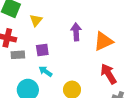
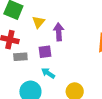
purple arrow: (76, 32) -> (59, 32), moved

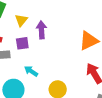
purple square: (45, 52) -> (22, 43), moved

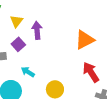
purple square: (22, 43) -> (18, 44), turned -32

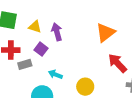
yellow triangle: (16, 21) -> (35, 27), turned -40

